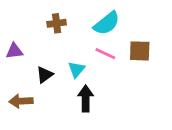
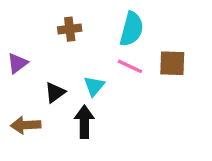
cyan semicircle: (107, 23) -> (132, 29), turned -36
purple triangle: (14, 51) -> (18, 63), turned -30
black arrow: (86, 98) -> (84, 122), moved

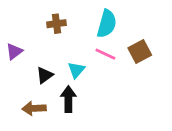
brown square: (172, 63) -> (140, 51), turned -30
brown arrow: (26, 125) -> (34, 108), moved

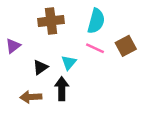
brown cross: (56, 24) -> (51, 21), size x1.5

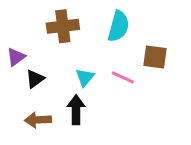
brown square: (126, 46) -> (155, 57), turned 36
pink line: (95, 48) -> (123, 77), moved
black triangle: (40, 67) -> (35, 79), moved

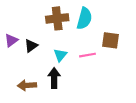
brown cross: (63, 26) -> (57, 18), moved
pink line: (123, 77) -> (88, 55), turned -35
black triangle: (35, 79) -> (31, 46), moved

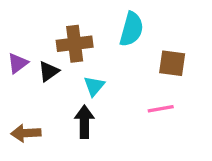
brown cross: (57, 18) -> (75, 44), moved
pink line: (88, 55) -> (161, 109), moved
brown arrow: (27, 85) -> (26, 133), moved

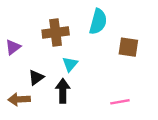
black triangle: (49, 71) -> (36, 77), moved
pink line: (161, 109) -> (120, 102), moved

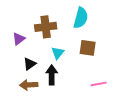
purple triangle: (13, 47) -> (19, 39), moved
brown square: (128, 47) -> (88, 48), moved
brown arrow: (19, 99) -> (29, 85), moved

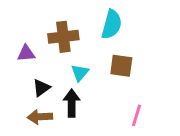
purple triangle: (19, 39) -> (26, 53), turned 32
pink line: (99, 84) -> (136, 115), turned -63

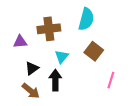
brown square: (121, 66) -> (94, 51), turned 30
pink line: (136, 115) -> (111, 80), moved
brown arrow: (40, 117) -> (31, 91), turned -138

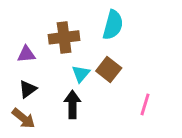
brown square: (94, 51) -> (109, 70), moved
black triangle: (32, 68) -> (28, 89), moved
brown arrow: (31, 91) -> (24, 118), moved

